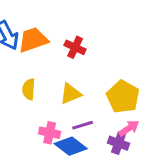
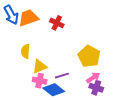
yellow triangle: (71, 94) -> (40, 66), moved
purple cross: (118, 143) -> (96, 88), moved

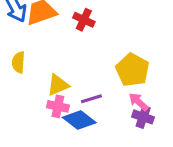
yellow semicircle: (25, 51) -> (18, 62), moved
pink arrow: (93, 78) -> (139, 102), turned -104

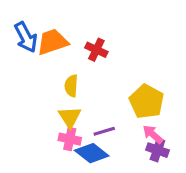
yellow semicircle: (18, 62) -> (71, 86), moved
yellow triangle: (58, 85) -> (70, 117), turned -40

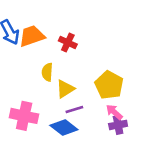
yellow triangle: (70, 117) -> (65, 89), moved, turned 30
pink cross: (70, 139) -> (24, 116), moved, size x1.5
purple cross: (157, 150) -> (118, 125), turned -30

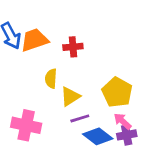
red cross: (68, 42) -> (73, 47), turned -30
blue diamond: (64, 128) -> (98, 136), moved

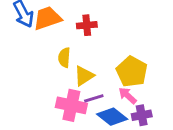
pink arrow: (123, 121) -> (128, 96), moved
pink cross: (26, 125) -> (71, 105), moved

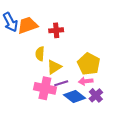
pink arrow: (128, 96) -> (86, 81), turned -48
purple cross: (142, 115) -> (96, 95), turned -32

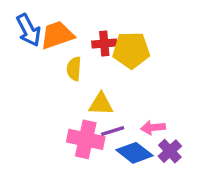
yellow semicircle: (40, 54) -> (74, 69), moved
yellow pentagon: (89, 64) -> (131, 50), moved, turned -30
yellow triangle: (54, 67) -> (101, 104), turned 35

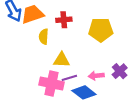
yellow pentagon: (131, 50) -> (101, 30), moved
purple cross: (170, 151) -> (120, 71), moved

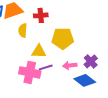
yellow pentagon: (101, 30) -> (63, 38), moved
blue diamond: (84, 92) -> (85, 80), moved

